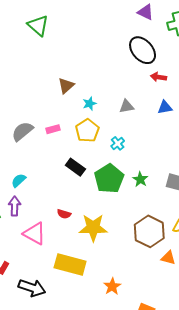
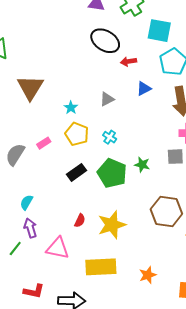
brown triangle: (66, 86) -> (30, 87), moved, size x1.6
black rectangle: (75, 167) -> (77, 172), turned -54
red semicircle: (64, 214) -> (80, 221), turned -64
orange star: (112, 286) -> (148, 275), turned 30

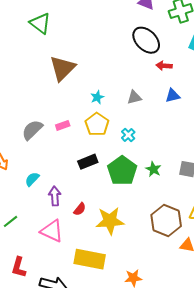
purple arrow: (30, 228) -> (55, 196), moved
red L-shape: (34, 291) -> (19, 267), turned 80

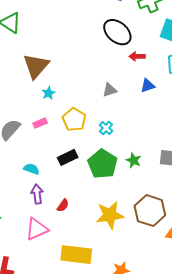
cyan star: (97, 97) -> (49, 93), moved
cyan semicircle: (32, 179) -> (31, 169), moved, turned 70
yellow star: (110, 221) -> (110, 215), moved
pink triangle: (52, 231) -> (37, 229), turned -45

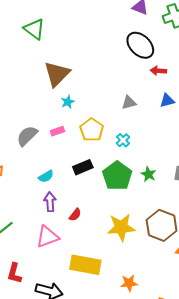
cyan semicircle: (31, 169) -> (46, 176), turned 126

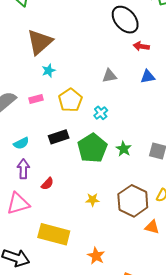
yellow star: (121, 227) -> (93, 200), size x0.5
orange star: (129, 283) -> (96, 256), turned 30

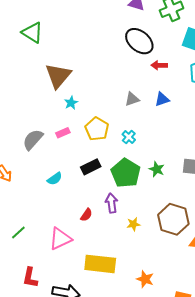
blue triangle: (148, 77) -> (162, 99), moved
purple arrow: (23, 169) -> (111, 203), moved

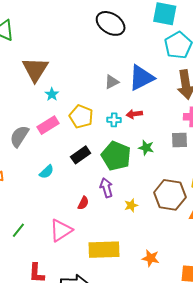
red arrow: (159, 65) -> (134, 114), moved
blue triangle: (162, 99) -> (141, 78), size x1.8
pink rectangle: (63, 133) -> (48, 125), size x1.5
cyan cross: (129, 137) -> (114, 120), turned -32

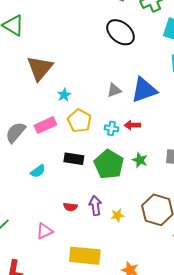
cyan star: (52, 94) -> (64, 95), moved
black rectangle: (81, 155) -> (74, 159), turned 36
purple arrow: (106, 188) -> (95, 206), moved
red semicircle: (83, 203) -> (70, 207), turned 64
pink triangle: (61, 230) -> (45, 231), size x0.7

